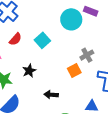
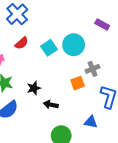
cyan circle: (71, 19) -> (74, 45), moved
black star: (29, 71) -> (34, 88), moved

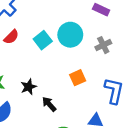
gray cross: (92, 69) -> (103, 45), moved
black arrow: (51, 105) -> (49, 104), turned 40

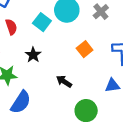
red semicircle: (11, 37) -> (11, 27), turned -49
black star: (29, 87) -> (33, 55), moved

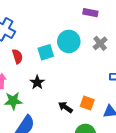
cyan square: (42, 22) -> (46, 52), turned 35
orange square: (85, 49) -> (87, 103), moved, turned -32

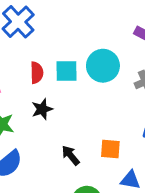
red semicircle: (17, 56) -> (37, 73), moved
orange square: (87, 103) -> (110, 149), moved, turned -32

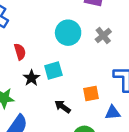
cyan square: (66, 71) -> (53, 70), moved

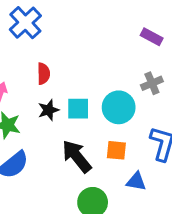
cyan circle: (68, 33) -> (119, 107), moved
black arrow: (63, 107) -> (77, 156), size x1.6

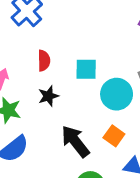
cyan square: (78, 109) -> (86, 69), moved
orange square: (116, 150) -> (114, 136), turned 30

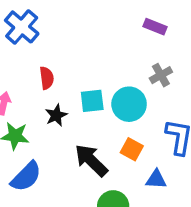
cyan square: (86, 69) -> (92, 101), moved

